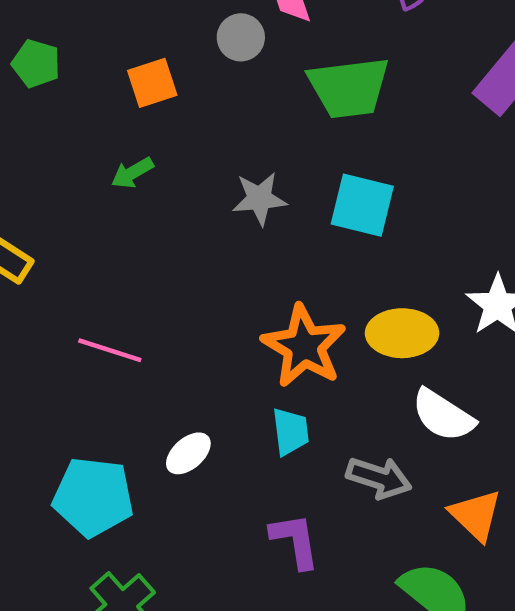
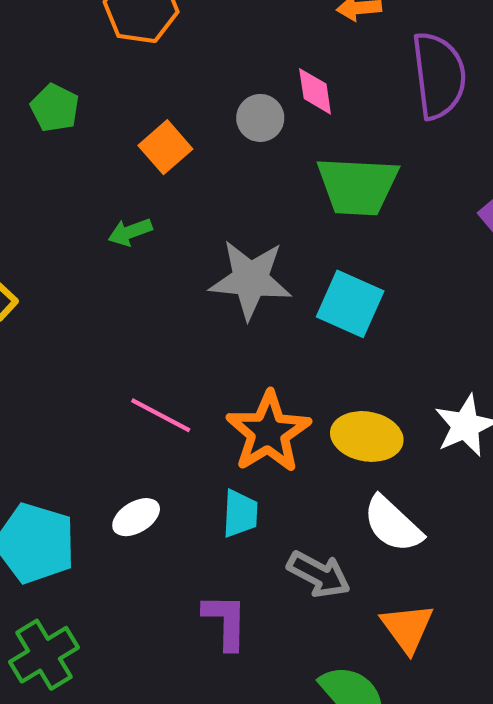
orange square: (152, 83) -> (165, 147), turned -33
gray star: (259, 199) -> (250, 279), size x1.5
pink line: (110, 350) -> (161, 415), moved

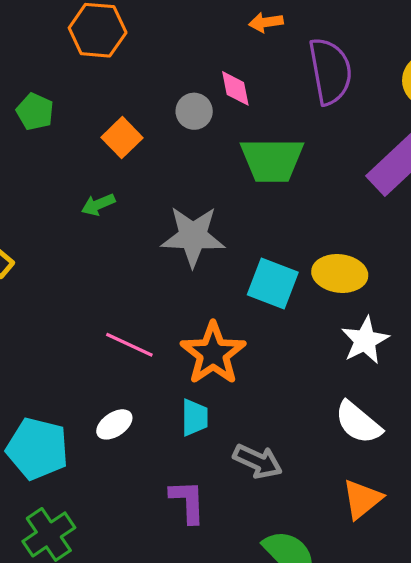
cyan square: (350, 304) -> (273, 283), moved
yellow ellipse: (367, 436) -> (340, 273), moved
white semicircle: (393, 524) -> (358, 423), moved
orange triangle: (407, 628) -> (362, 499), moved, turned 30

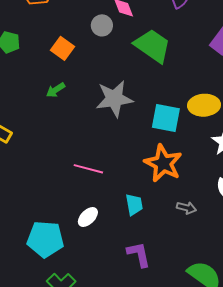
green trapezoid: (272, 160) -> (153, 46), turned -135
orange star: (213, 353) -> (163, 163), moved
gray arrow: (258, 461) -> (186, 208), moved, size x0.7

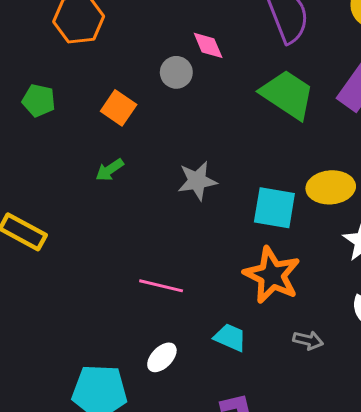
green trapezoid: (153, 46) -> (287, 95), moved
gray star: (114, 99) -> (197, 181), size x0.7
cyan trapezoid: (134, 205) -> (230, 337), turned -55

